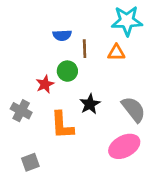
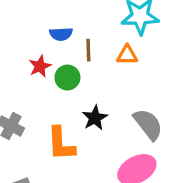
red star: (45, 84) -> (40, 66), moved

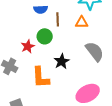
red star: (40, 66) -> (28, 46), moved
gray semicircle: (148, 124) -> (95, 51), moved

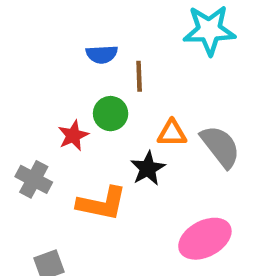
orange triangle: (82, 22) -> (172, 133), moved
orange L-shape: (41, 77) -> (102, 204), turned -75

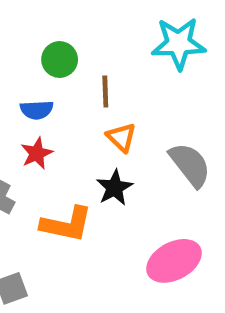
blue semicircle: (102, 54) -> (37, 110), moved
green circle: (111, 114) -> (60, 60), moved
orange triangle: (172, 133) -> (121, 137), moved, turned 44

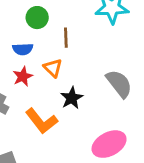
orange triangle: (121, 137) -> (53, 68), moved
orange L-shape: (66, 224) -> (41, 121), turned 40

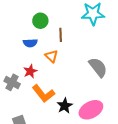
red star: (23, 76) -> (30, 71), moved
black star: (72, 98) -> (65, 106), moved

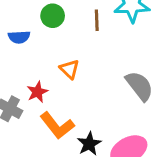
brown line: (61, 35) -> (97, 20), moved
blue semicircle: (30, 43) -> (19, 37), moved

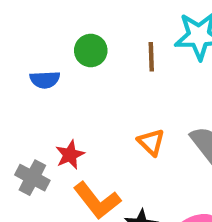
orange triangle: (69, 69) -> (151, 142), moved

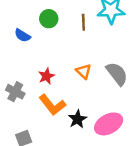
blue semicircle: (45, 80) -> (22, 35), turned 35
red star: (70, 155) -> (46, 76), moved

